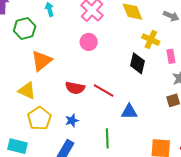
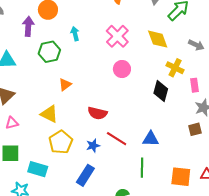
pink circle: (89, 42) -> (122, 69), moved
orange triangle: (42, 61) -> (65, 85), size x0.6
red line: (104, 91) -> (117, 139), moved
green line: (107, 138) -> (142, 168), moved

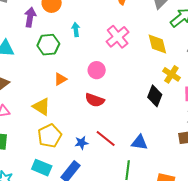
pink circle: (122, 69) -> (97, 70), moved
red semicircle: (97, 113) -> (95, 100), moved
cyan rectangle: (38, 169) -> (42, 168), moved

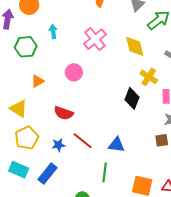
red semicircle: (95, 100) -> (64, 113), moved

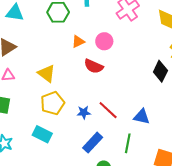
orange triangle: (38, 81) -> (78, 42), moved
red semicircle: (64, 113) -> (94, 66), moved
blue rectangle: (47, 174) -> (93, 143), moved

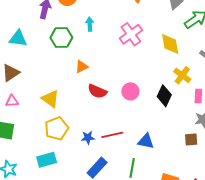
pink circle: (104, 41) -> (130, 91), moved
red line: (108, 110) -> (112, 135), turned -55
cyan rectangle: (42, 134) -> (47, 160), turned -42

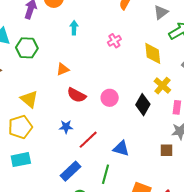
pink cross: (131, 34) -> (114, 41), size x0.6
green hexagon: (61, 38) -> (27, 48), moved
yellow pentagon: (57, 129) -> (20, 127), moved
red line: (112, 135) -> (88, 140), turned -35
blue star: (88, 138) -> (66, 127), moved

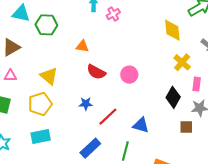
pink cross: (114, 41) -> (113, 14), moved
orange triangle: (63, 69) -> (82, 46), turned 32
black diamond: (143, 105) -> (173, 97), moved

